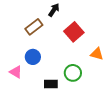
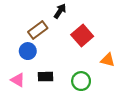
blue circle: (33, 57) -> (28, 51), moved
black rectangle: (51, 84) -> (46, 77), moved

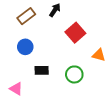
brown rectangle: (38, 30) -> (26, 16), moved
pink triangle: (18, 80) -> (16, 89), moved

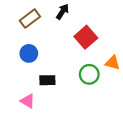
green circle: (74, 74) -> (89, 74), moved
pink triangle: (16, 89) -> (28, 101), moved

